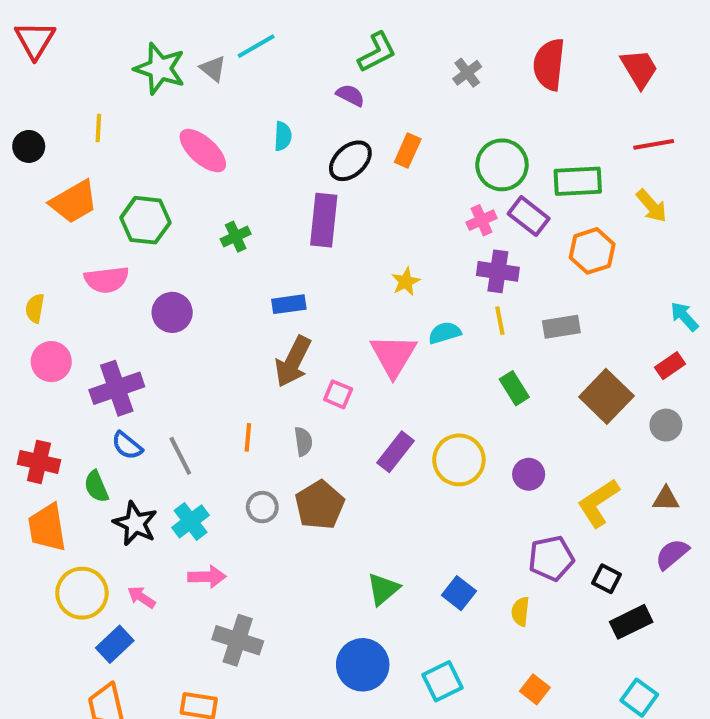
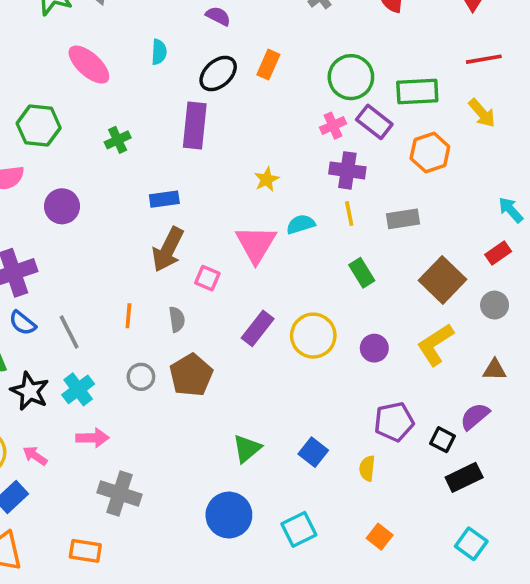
yellow L-shape: (598, 503) -> (435, 345), moved
purple semicircle: (672, 554) -> (475, 416), moved

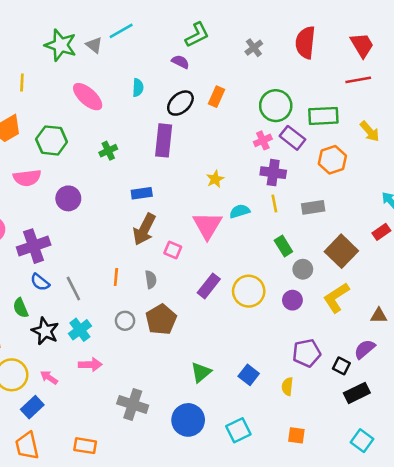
red line: (484, 59) -> (358, 80), moved
gray circle: (495, 305) -> (303, 269), moved
gray cross: (119, 493) -> (133, 404), moved
orange square: (380, 537) -> (296, 435), turned -30

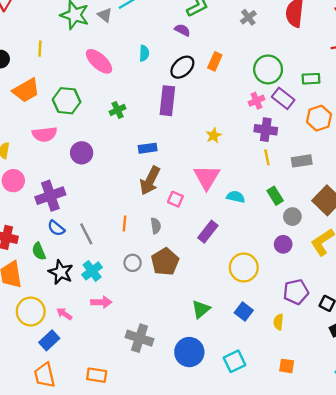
green rectangle: (323, 116) -> (311, 79), size x0.7
cyan semicircle: (240, 211) -> (236, 197), moved, turned 30
yellow circle: (249, 291) -> (244, 267), moved

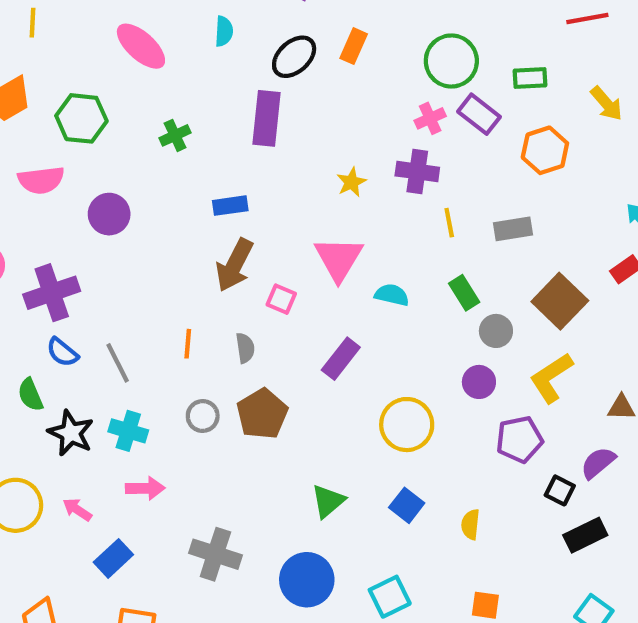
purple cross: (266, 130) -> (417, 172), moved
cyan cross: (92, 271) -> (128, 431), turned -36
purple pentagon: (296, 292) -> (519, 439), moved
blue rectangle: (49, 340) -> (113, 558), moved

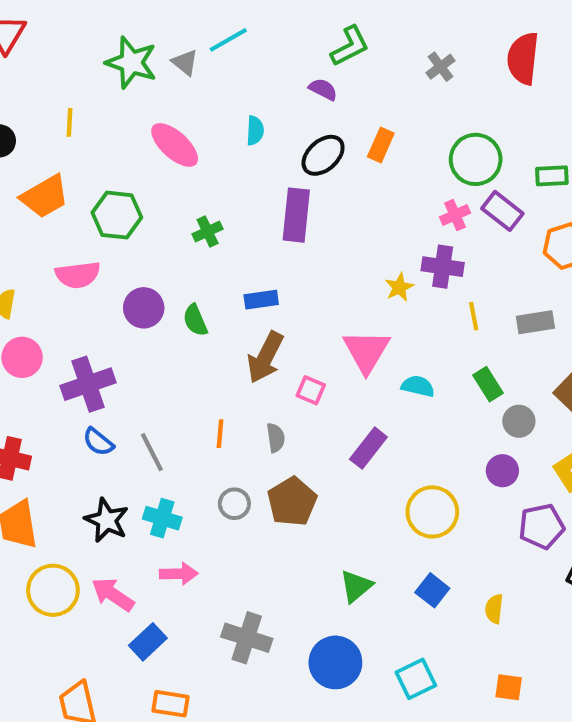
yellow star: (351, 182) -> (399, 287), moved
green semicircle: (30, 395) -> (195, 320), moved
pink arrow: (77, 510) -> (113, 594), size x1.5

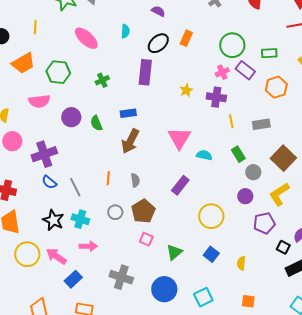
yellow star: (399, 287) -> (186, 90), moved
pink square: (311, 390) -> (146, 239), moved

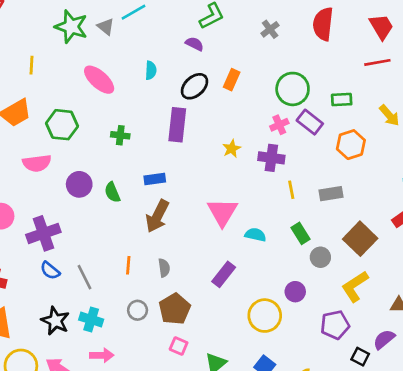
green cross: (102, 80) -> (120, 135), turned 32
purple circle: (245, 196) -> (295, 292), moved

